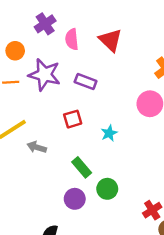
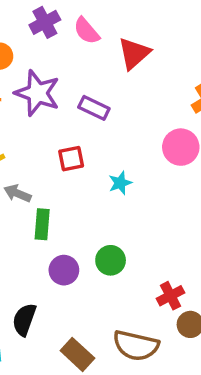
pink semicircle: (72, 39) -> (87, 31), moved, turned -40
red triangle: (111, 40) -> (134, 53), turned 30
green rectangle: (82, 167) -> (42, 224), moved, turned 40

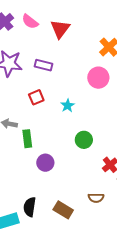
green circle: (111, 260) -> (84, 140), moved
black semicircle: (24, 320) -> (30, 207), moved
brown semicircle: (136, 346) -> (96, 198), size x0.6

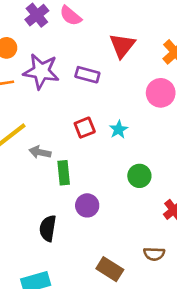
red triangle: (60, 29) -> (122, 46), moved
red square: (36, 97) -> (85, 128), moved
black semicircle: (30, 207) -> (48, 228), moved

